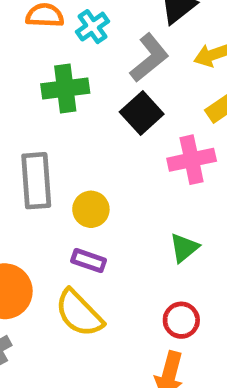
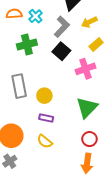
green triangle: (184, 248) -> (87, 107), size x1.6
yellow semicircle: (79, 313) -> (45, 141), size x0.7

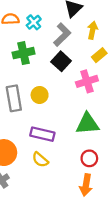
yellow arrow: (89, 22) -> (92, 30), turned 126
yellow circle: (44, 96) -> (40, 95), moved
green triangle: (87, 107) -> (87, 124), turned 40
purple rectangle: (46, 118) -> (42, 134), size x1.5

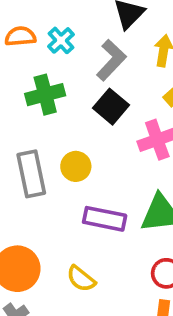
purple rectangle: (42, 134) -> (105, 219), moved

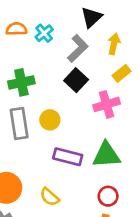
green cross: (45, 95) -> (21, 82), moved

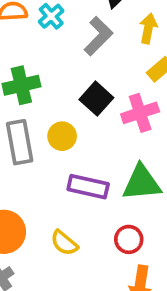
black square: (76, 80) -> (96, 99), moved
red circle: (108, 196) -> (129, 239), moved

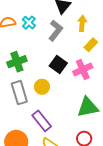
purple rectangle: (88, 187) -> (42, 121), moved, turned 45

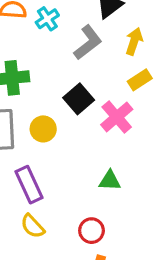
pink cross: (83, 69) -> (117, 117), turned -30
green triangle: (88, 107) -> (110, 181), size x0.6

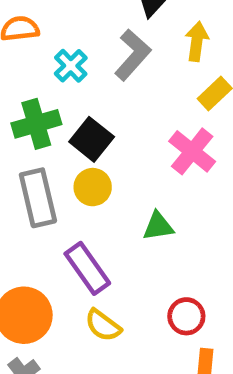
cyan cross: (47, 19) -> (71, 66), moved
black square: (79, 99) -> (92, 139), moved
green triangle: (110, 181) -> (158, 226), moved

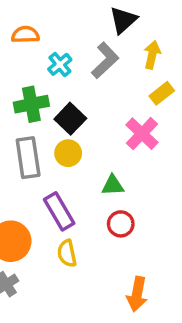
red circle: (186, 316) -> (121, 224), moved
yellow semicircle: (103, 325) -> (67, 253), turned 36

